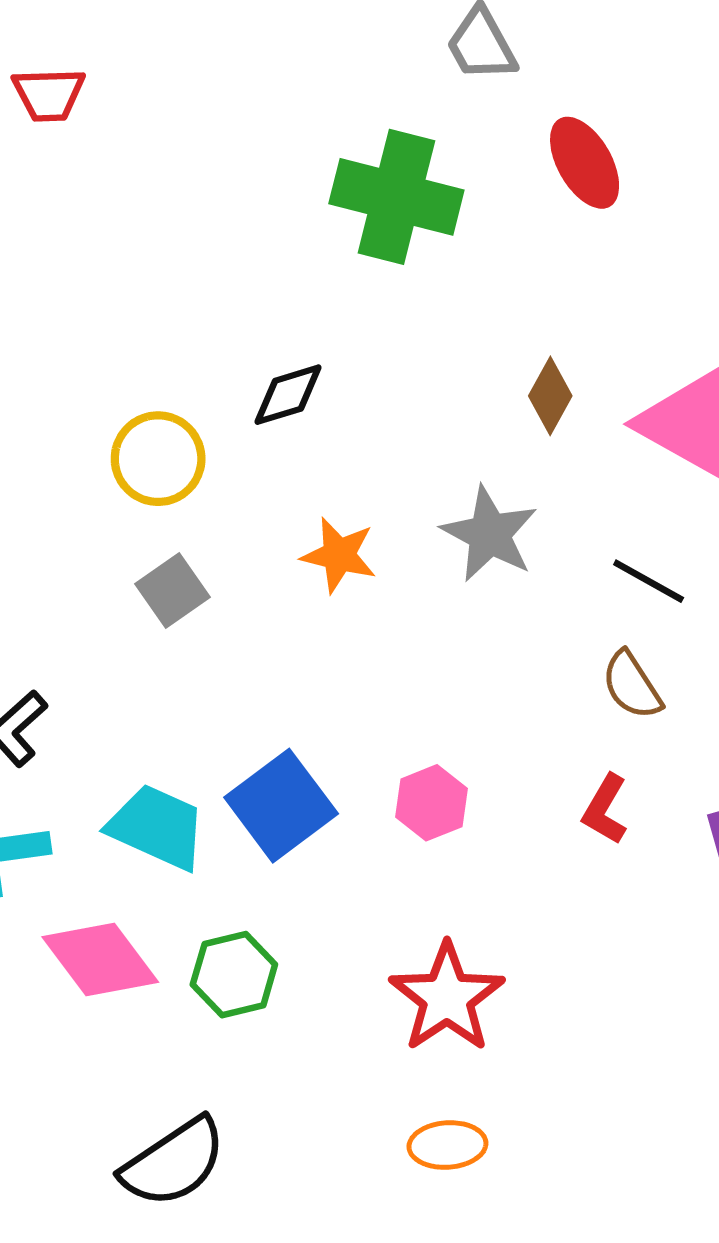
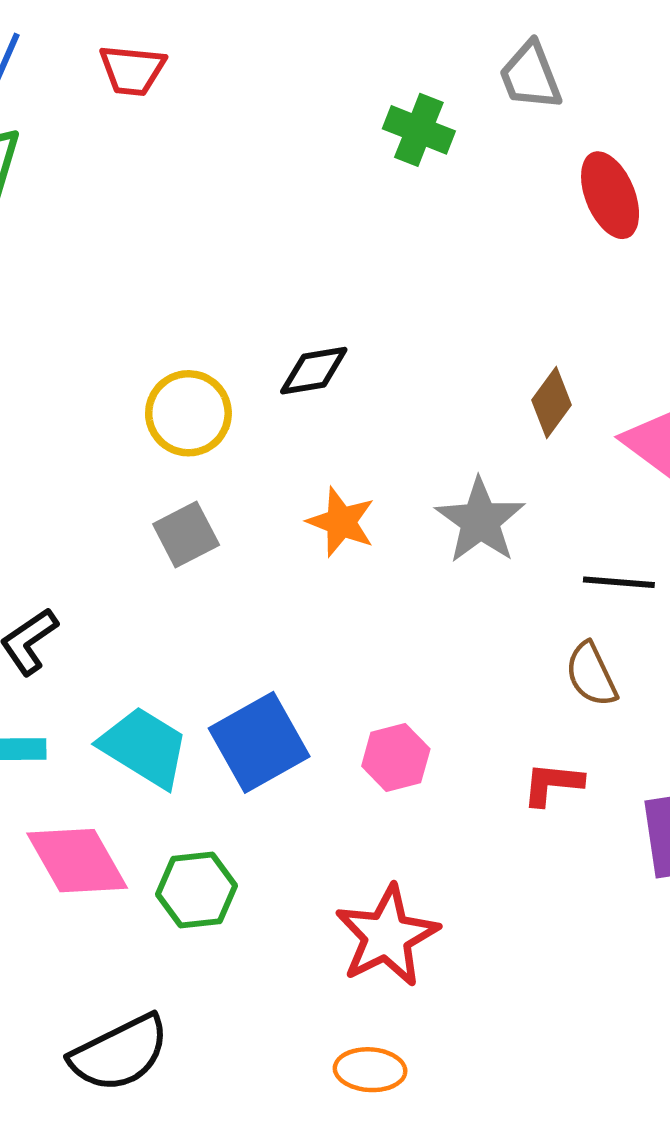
green cross: (396, 197) -> (419, 130), moved, size x0.6
black line: (649, 581) -> (619, 582), turned -32
red L-shape: (605, 809) -> (552, 784), turned 58

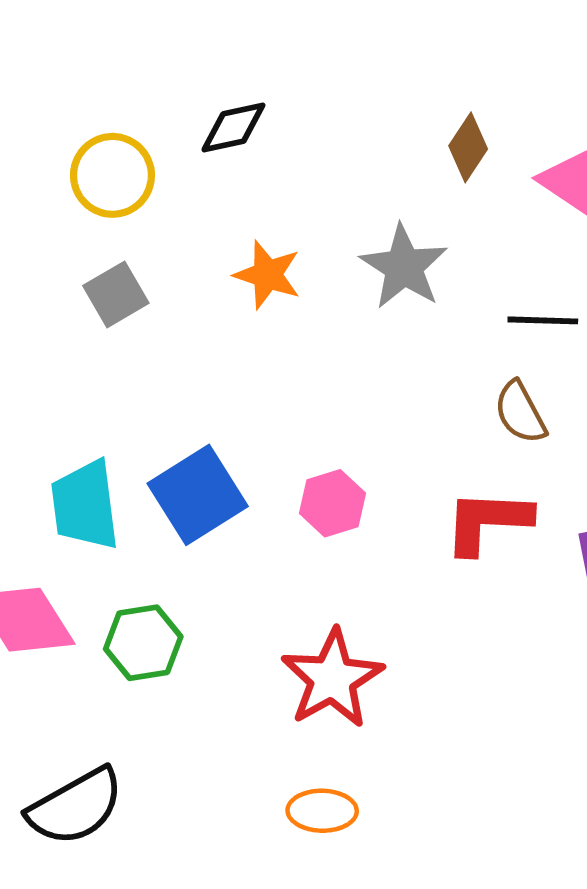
cyan trapezoid: (144, 747) -> (85, 505), turned -126
red L-shape: (552, 784) -> (487, 522), size x1.5

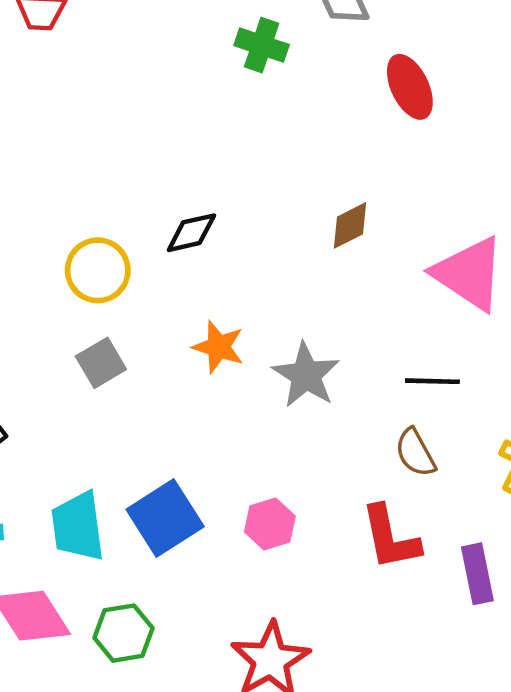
brown diamond: (468, 147) -> (350, 225), moved, turned 30
gray star: (404, 267) -> (306, 375), moved
red L-shape: (487, 522) -> (390, 538), turned -104

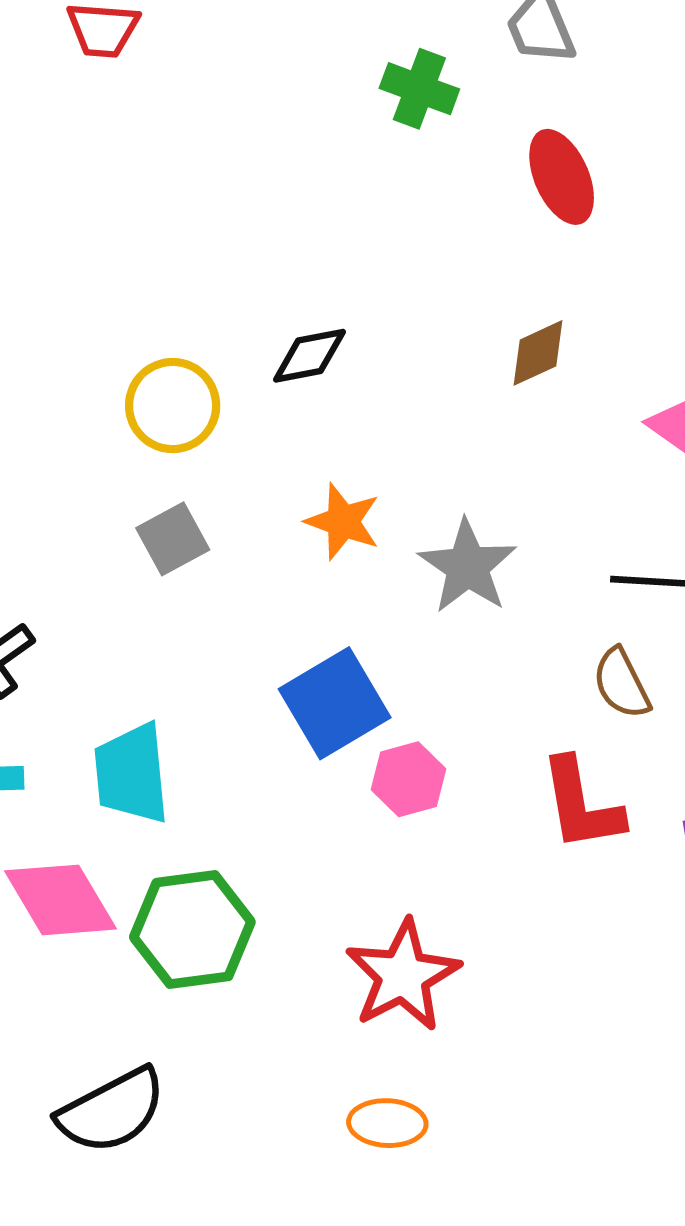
red ellipse: (410, 87) -> (562, 177), moved
blue square: (165, 518) -> (335, 703), moved
green hexagon: (124, 633) -> (192, 930), size x1.4

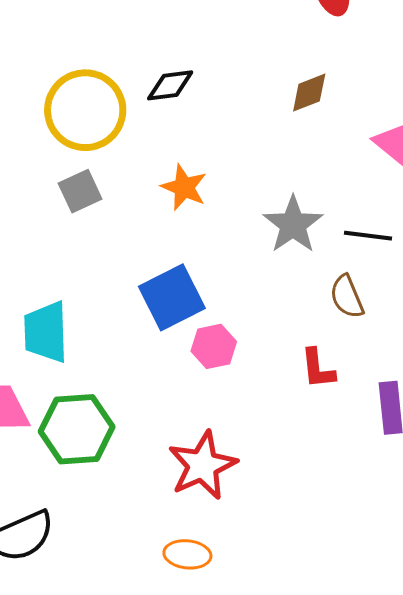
yellow circle: (173, 406) -> (85, 110), size x1.4
gray star: (468, 566) -> (293, 225), moved
red L-shape: (581, 805) -> (318, 369), size x0.7

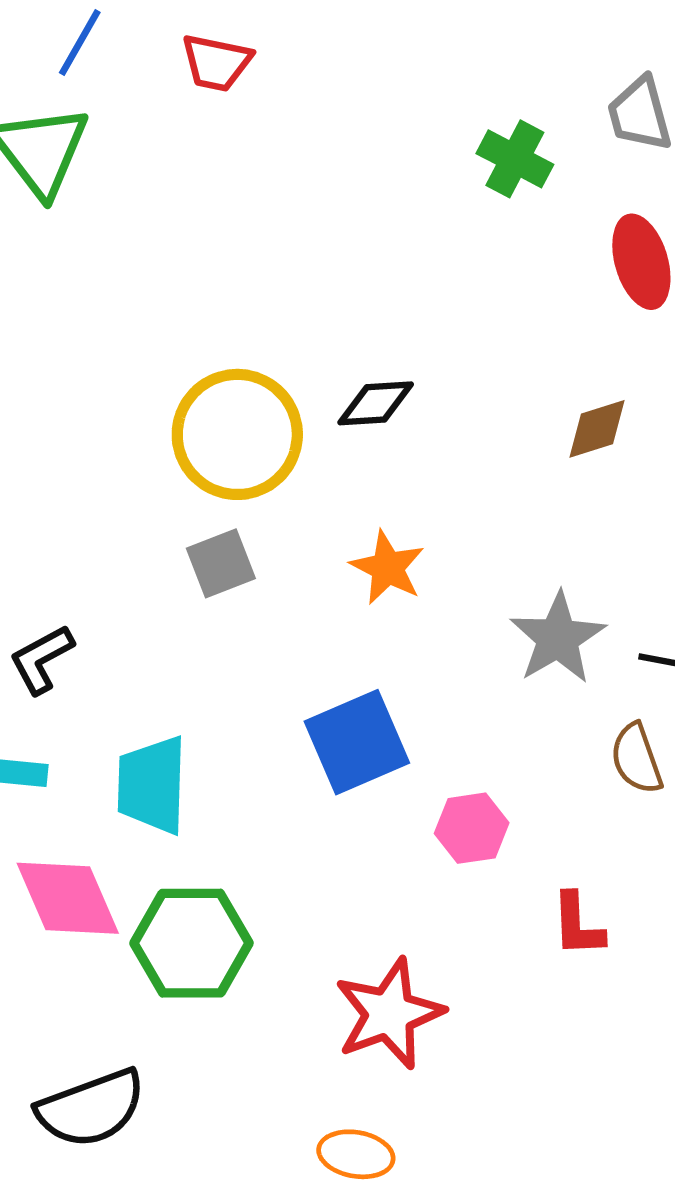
pink hexagon: (214, 346) -> (472, 828), moved
red L-shape: (318, 369) -> (578, 925), moved

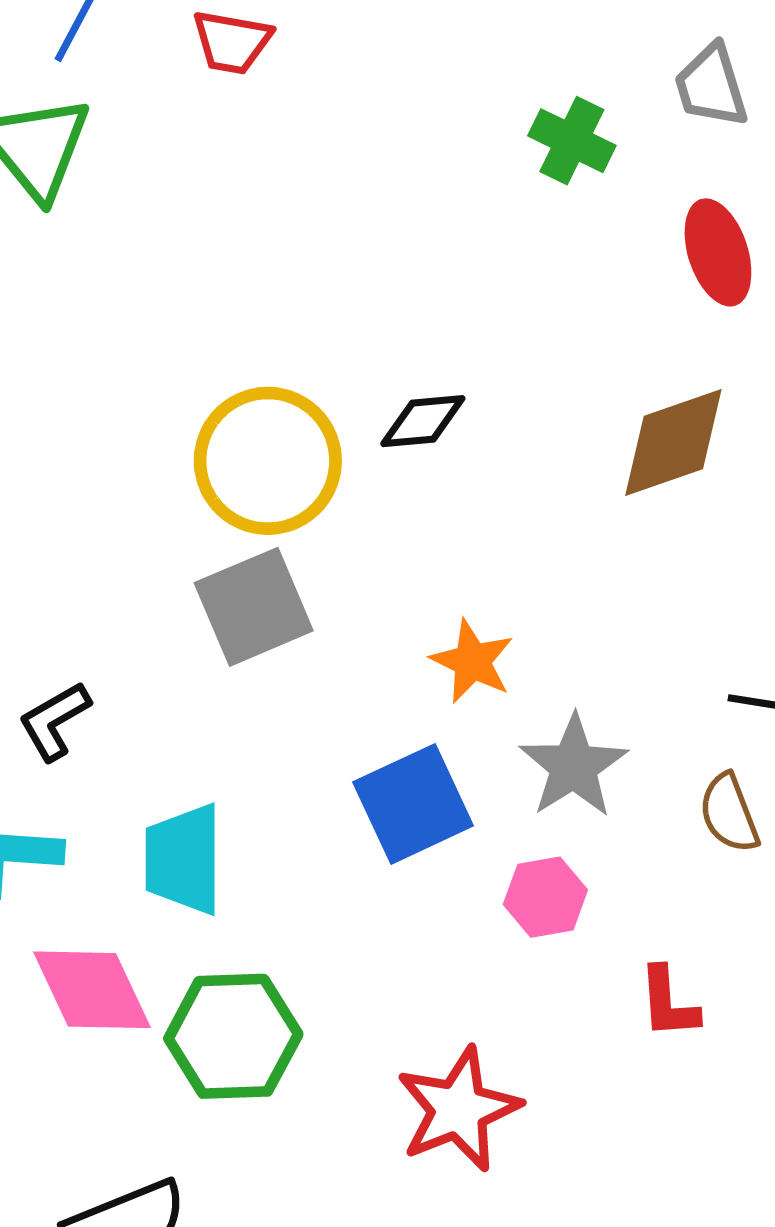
brown diamond: (597, 429) -> (673, 442), size x1.6
gray square: (221, 563) -> (254, 607), size x1.5
orange star: (387, 568) -> (472, 661), moved
gray star: (558, 638) -> (573, 766), moved

